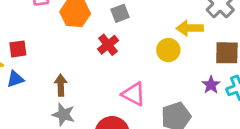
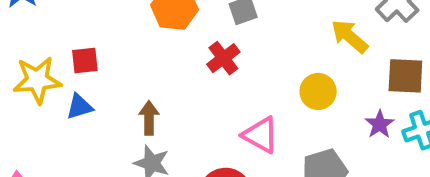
yellow arrow: (190, 28) -> (349, 36), turned 40
yellow circle: (168, 50) -> (318, 91), moved

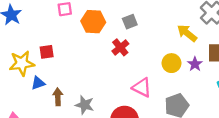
blue triangle: (79, 107) -> (38, 83), moved
brown arrow: (149, 118) -> (58, 97), moved
purple star: (380, 124) -> (195, 64), moved

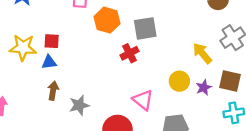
gray square: (130, 22) -> (145, 28), size x1.5
blue triangle: (38, 83) -> (49, 62), moved
gray star: (85, 105) -> (79, 105), turned 30

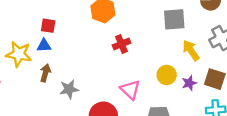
gray square: (145, 28) -> (174, 19), moved
yellow star: (23, 48) -> (19, 54), moved

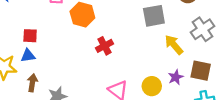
yellow circle: (167, 75) -> (152, 86), moved

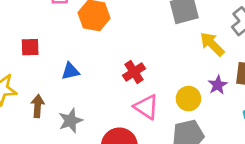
red cross: (104, 46) -> (134, 72), moved
blue triangle: (28, 56) -> (70, 71), moved

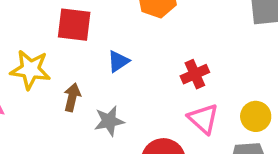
red square: (30, 47) -> (74, 25), size x1.5
blue triangle: (70, 71) -> (118, 61), turned -30

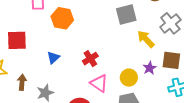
blue triangle: (118, 61) -> (53, 57), moved

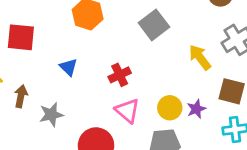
gray square: (126, 15) -> (154, 25), moved, turned -30
blue triangle: (53, 57) -> (69, 67), turned -40
purple star: (150, 68) -> (196, 109), moved

